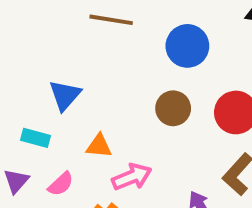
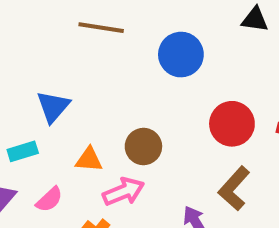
brown circle: (173, 108) -> (143, 147), moved
cyan rectangle: (35, 138) -> (23, 151), turned -32

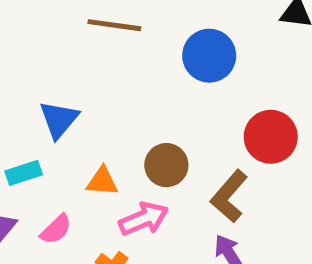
brown L-shape: (234, 188) -> (229, 196), moved

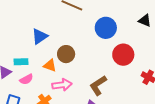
red circle: (271, 137) -> (123, 55), moved
brown circle: (166, 165) -> (66, 54), moved
cyan rectangle: (24, 173) -> (21, 62), moved

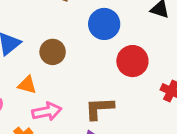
brown circle: (66, 54) -> (53, 52), moved
brown L-shape: (98, 85) -> (99, 108), turned 35

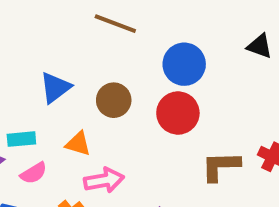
red circle: (132, 61) -> (178, 113), moved
brown L-shape: (99, 108) -> (221, 166), moved

